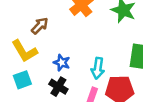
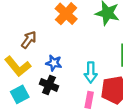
blue star: (62, 63) -> (54, 63), moved
black cross: (58, 87) -> (49, 85), moved

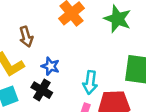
brown arrow: (29, 40) -> (26, 37), turned 120

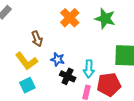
black cross: (42, 90) -> (68, 76), moved

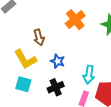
black cross: (68, 76) -> (56, 87), moved, turned 35
cyan square: (27, 85) -> (23, 84), turned 35

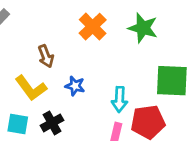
cyan square: (23, 84) -> (18, 124), moved
black cross: (56, 87) -> (52, 123), moved

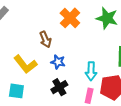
brown arrow: (46, 56) -> (45, 39), moved
black cross: (52, 123) -> (59, 87), moved

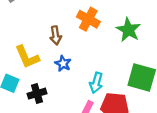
orange cross: (70, 18) -> (88, 19), turned -30
black cross: (59, 87) -> (37, 94), moved

